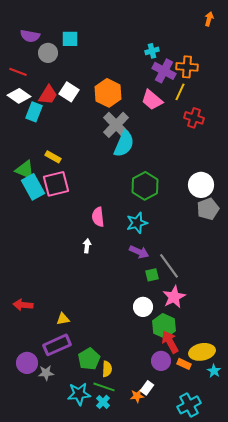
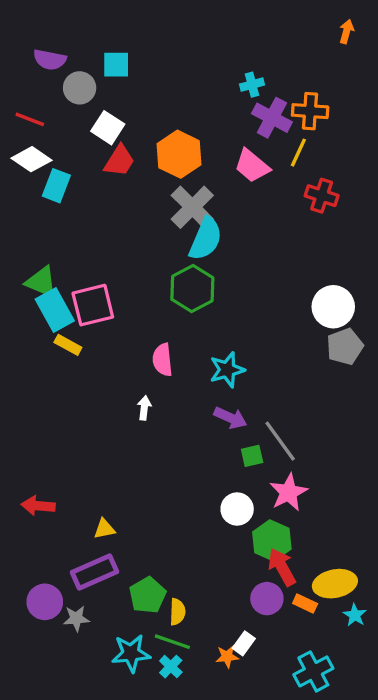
white square: (69, 92) -> (108, 128), moved
red trapezoid: (48, 95) -> (119, 161), moved
yellow rectangle: (53, 157) -> (68, 345), moved
green hexagon: (145, 186) -> (192, 288), moved

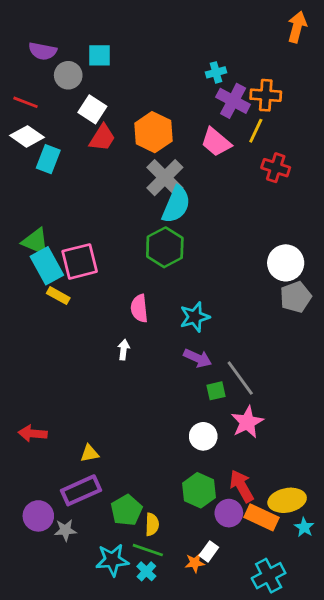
orange arrow: (347, 31) -> (297, 27), size x1.5
green hexagon: (272, 541) -> (199, 490), moved
orange rectangle: (305, 604) -> (261, 517), size x1.6

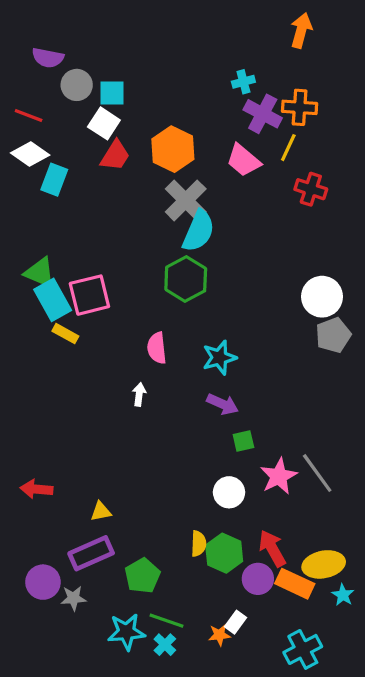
orange arrow: (297, 27) -> (301, 30), moved
cyan square: (99, 55) -> (112, 93), moved
gray line: (240, 378) -> (317, 473), moved
yellow semicircle: (152, 524) -> (199, 544), moved

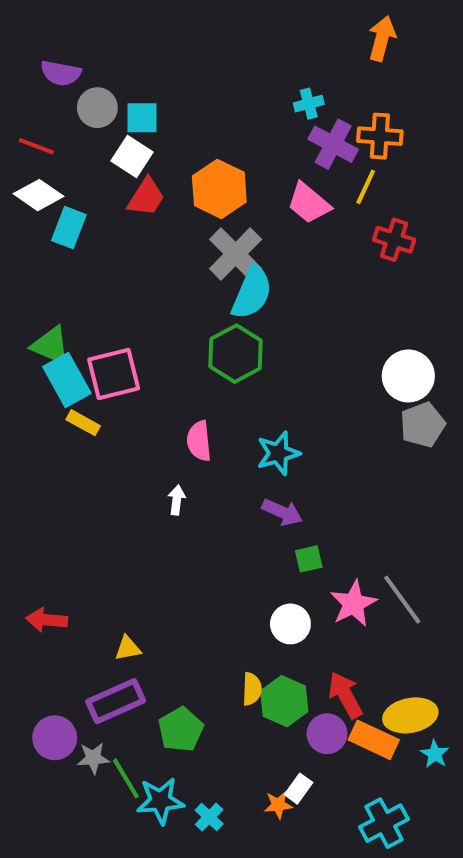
green line: (166, 621) -> (126, 778), moved, turned 40

